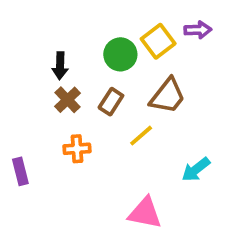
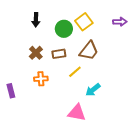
purple arrow: (198, 30) -> (120, 22), moved
black arrow: (60, 66) -> (36, 20), moved
brown rectangle: (111, 102) -> (59, 54), turned 48
cyan arrow: (196, 170) -> (93, 90), moved

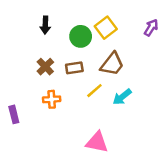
purple arrow: (120, 22) -> (151, 28), turned -56
cyan arrow: (93, 90) -> (122, 97), moved

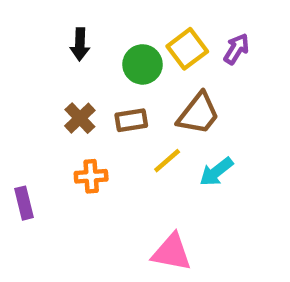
purple arrow: (151, 28) -> (236, 49), moved

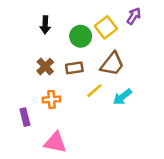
purple arrow: (236, 49) -> (134, 16), moved
purple rectangle: (24, 203) -> (25, 117), moved
pink triangle: (172, 252) -> (55, 142), moved

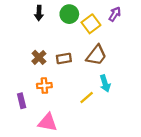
black arrow: (45, 25) -> (39, 13), moved
green circle: (81, 36) -> (69, 14), moved
yellow line: (94, 91) -> (87, 98), moved
cyan arrow: (122, 97) -> (105, 83), turned -70

